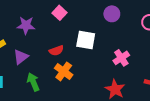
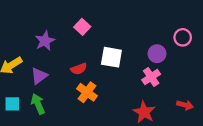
purple circle: (112, 14) -> (157, 54), moved
purple star: (26, 25) -> (45, 41), turned -30
green arrow: (33, 82) -> (38, 104), moved

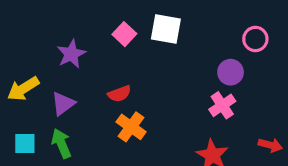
pink circle: (183, 37) -> (255, 39), moved
white square: (111, 57) -> (166, 29), moved

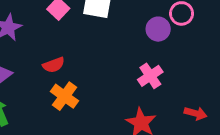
purple circle: (231, 72) -> (158, 29), moved

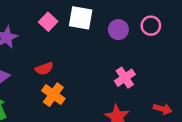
purple circle: (158, 29) -> (118, 30), moved

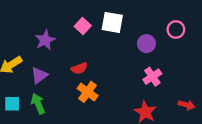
purple circle: (118, 30) -> (146, 44), moved

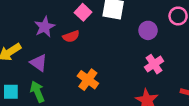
red semicircle: (79, 68) -> (71, 36), moved
purple triangle: (39, 75) -> (39, 63), turned -48

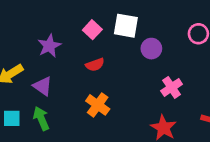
purple circle: (148, 30) -> (151, 49), moved
red semicircle: (71, 36) -> (95, 65), moved

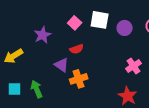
purple circle: (151, 49) -> (125, 28), moved
purple triangle: (43, 86) -> (62, 65), moved
orange cross: (98, 105) -> (79, 79), turned 36

